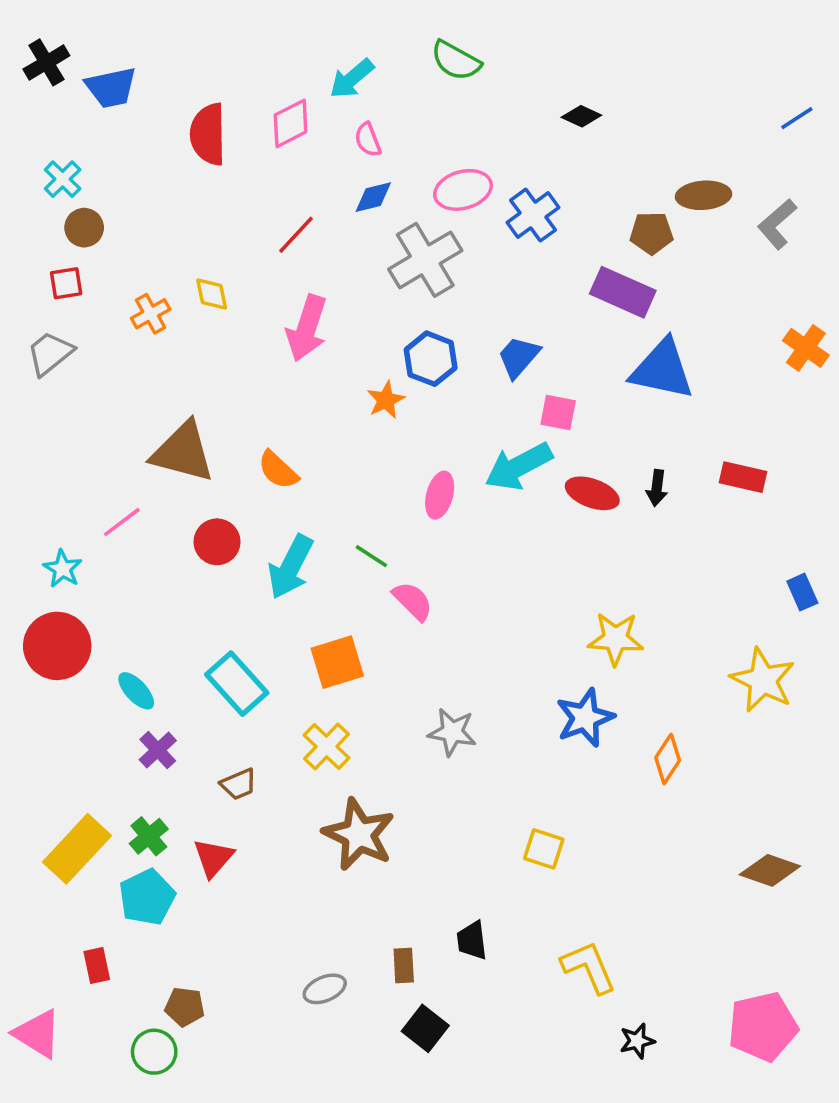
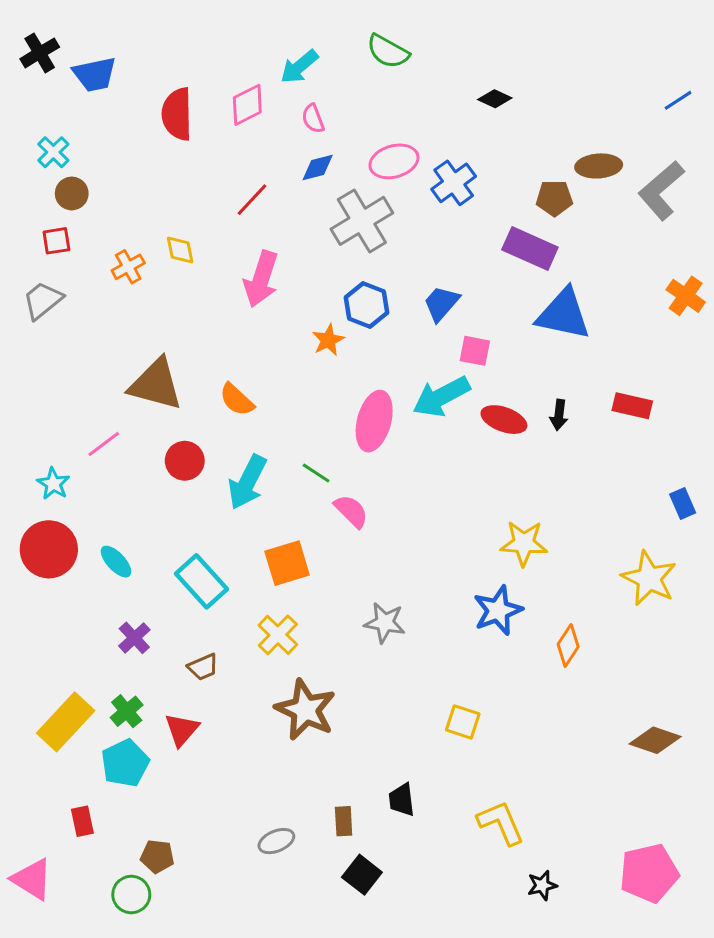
gray L-shape: (777, 224) -> (661, 190), size x1.4
pink ellipse: (440, 495) -> (374, 421), size x1.5
cyan ellipse: (136, 691) -> (116, 562), moved

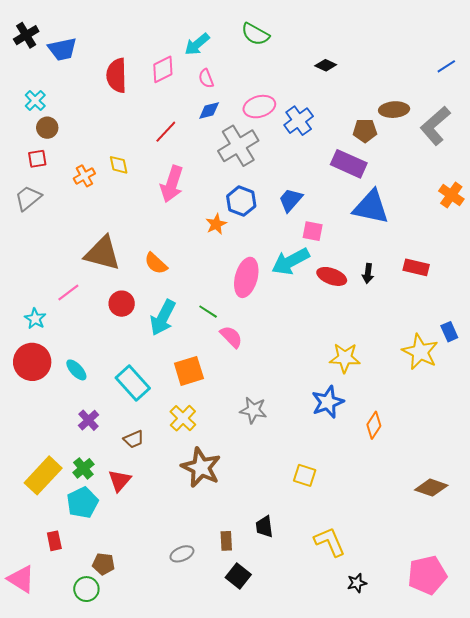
yellow star: (649, 578) -> (420, 352), moved

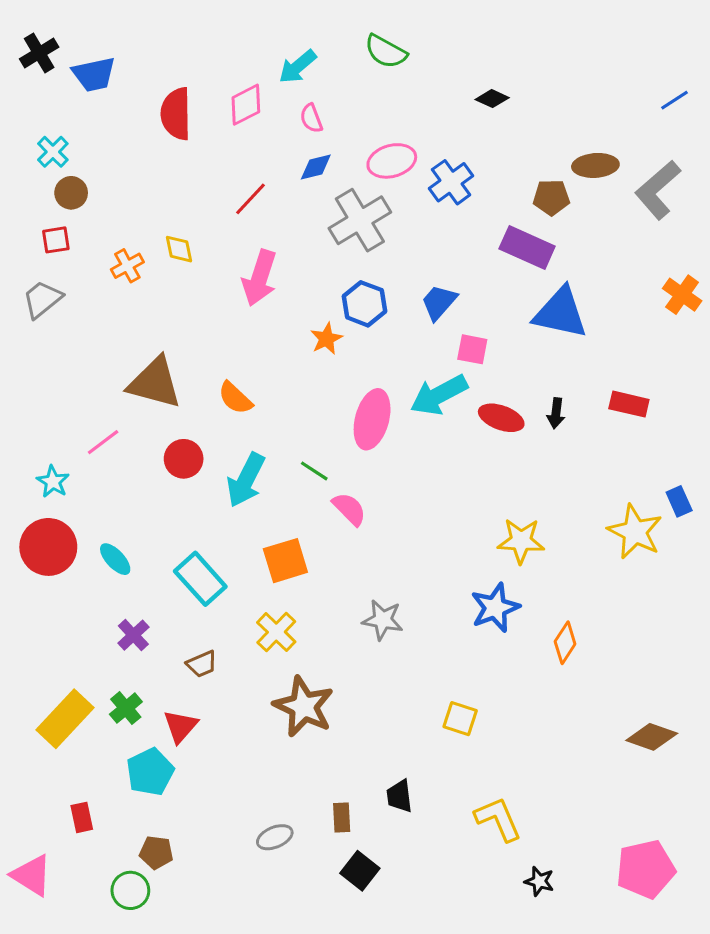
cyan pentagon: (82, 503) -> (150, 772), moved
black star: (357, 583) -> (539, 881), turned 30

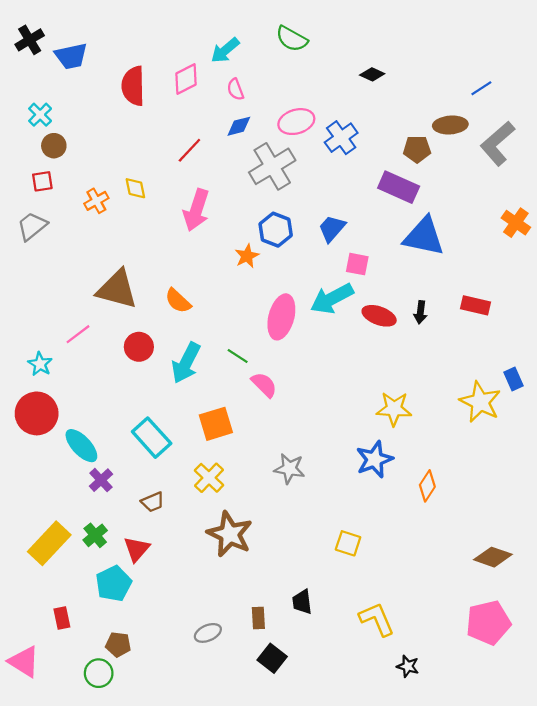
blue line: (674, 100) -> (481, 88), moved
cyan ellipse: (115, 559) -> (81, 446), moved, size x1.4
pink pentagon: (646, 869) -> (488, 623), moved

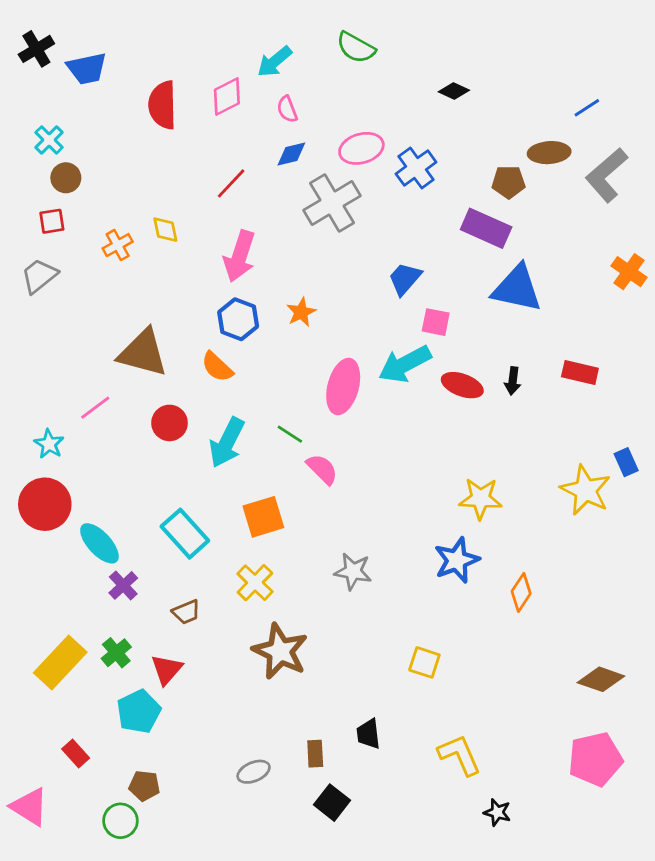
blue hexagon: (276, 230) -> (238, 319), moved
red rectangle: (62, 618) -> (76, 754), turned -30

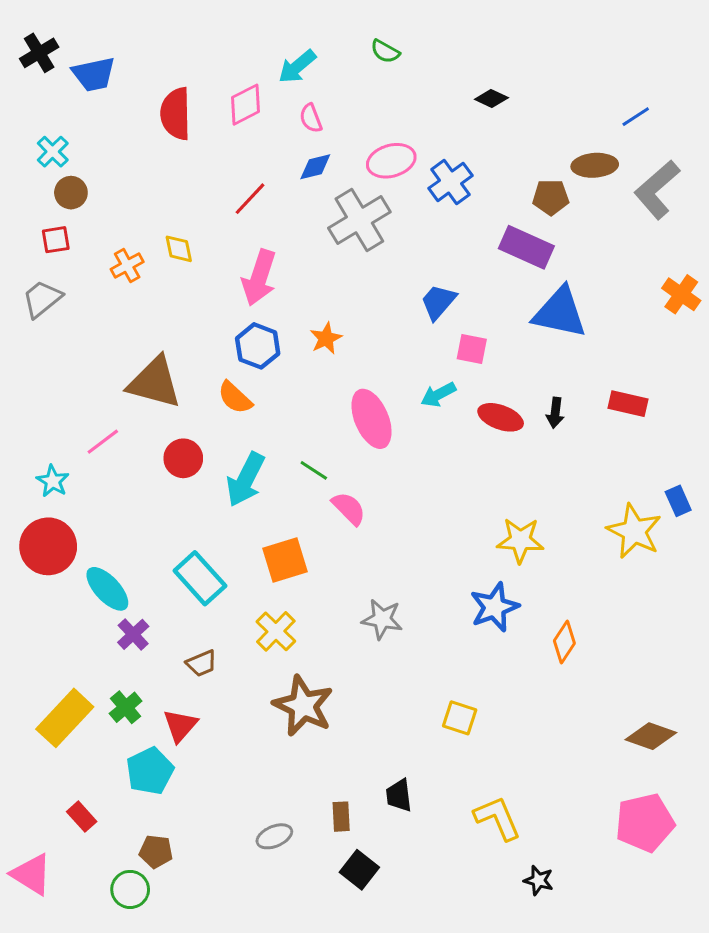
green semicircle: (356, 48) -> (385, 51), size x0.7
cyan arrow: (405, 364) -> (438, 395), size x0.6
pink ellipse: (343, 387) -> (372, 419), turned -38

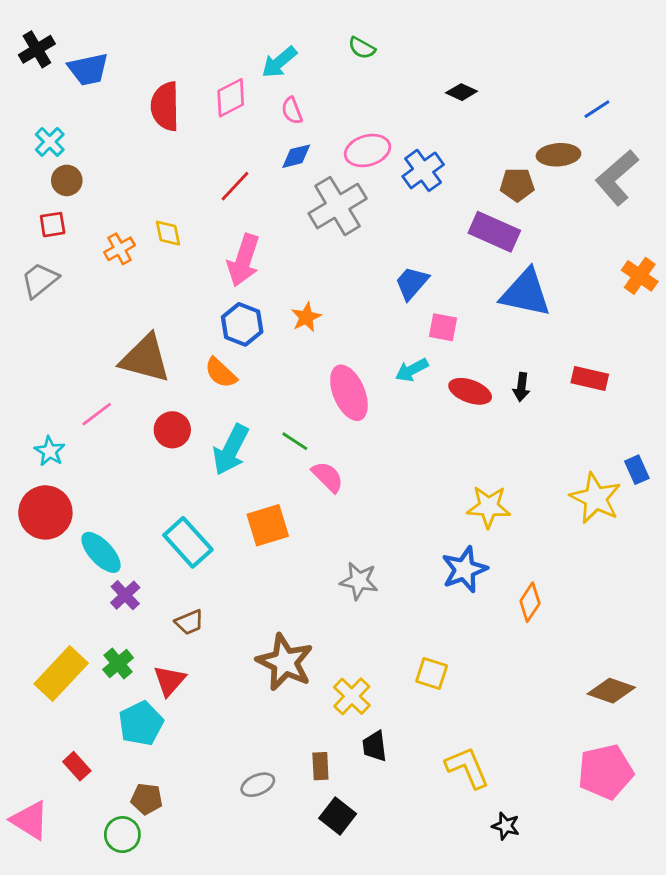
yellow cross: (276, 631) -> (352, 696), moved

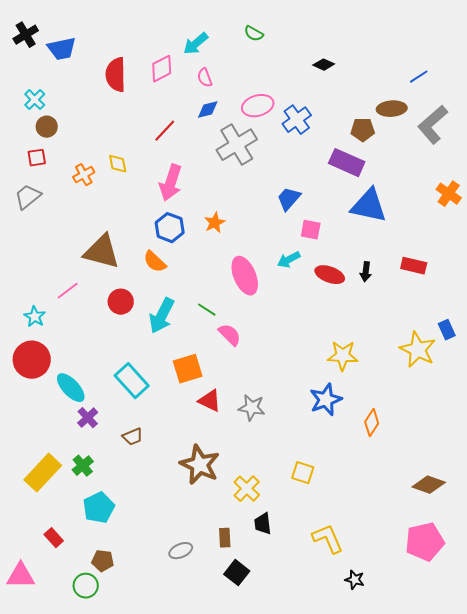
red triangle: (169, 681) -> (210, 401), moved, turned -45
pink triangle: (30, 820) -> (21, 576), turned -32

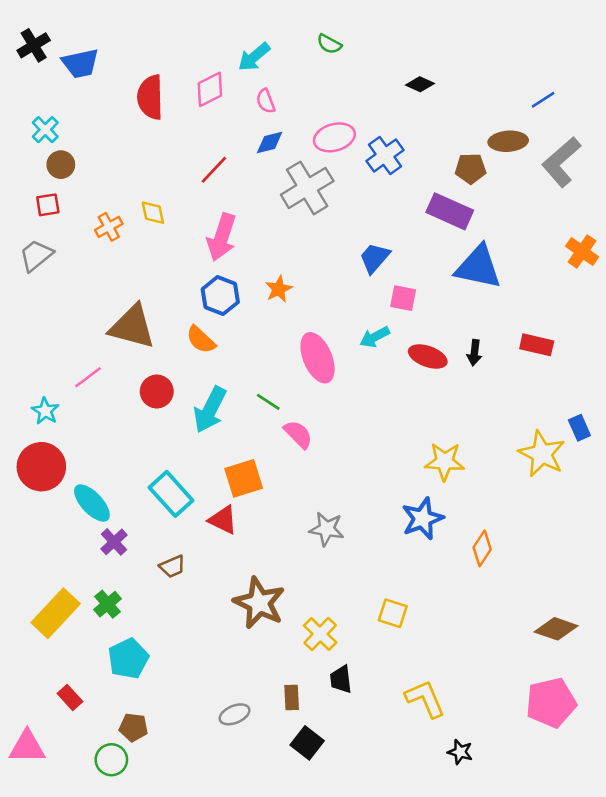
red triangle: (210, 401) -> (223, 520), moved

